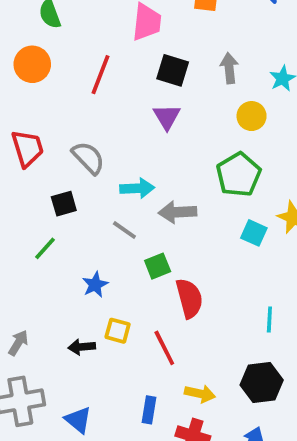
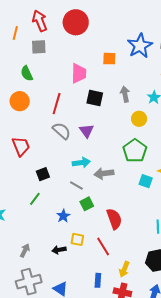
purple triangle: (167, 117) -> (87, 131), moved
gray semicircle: (88, 158) -> (62, 131), moved
green square: (158, 266) -> (87, 204), moved
yellow arrow: (200, 394) -> (124, 269), turned 105

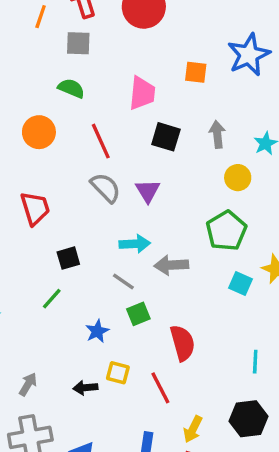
green semicircle: (27, 73) -> (71, 88), moved, turned 133
red line: (57, 104) -> (101, 141), turned -45

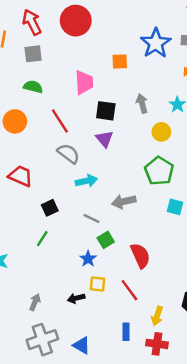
purple triangle: (148, 191) -> (104, 139), moved
red trapezoid: (35, 208) -> (21, 176), turned -40
cyan arrow: (135, 244) -> (86, 181), moved
blue star: (97, 331) -> (88, 259), moved

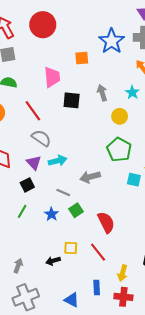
purple triangle: (104, 139) -> (34, 163), moved
blue star: (88, 259) -> (51, 214), moved
blue triangle: (82, 345) -> (72, 300), moved

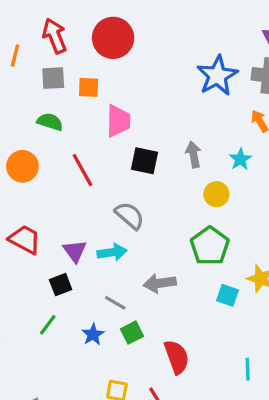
orange square: (82, 58) -> (89, 87), moved
gray semicircle: (41, 138) -> (130, 216), moved

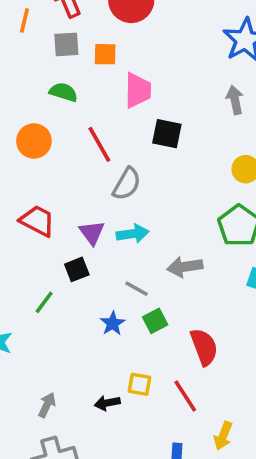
gray arrow: (193, 154) -> (235, 100), moved
gray semicircle: (130, 216) -> (127, 184), moved, turned 80
green line: (48, 325) -> (44, 302), moved

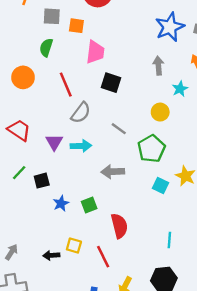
green semicircle: (63, 92) -> (46, 48), turned -96
black square: (77, 269) -> (42, 181), moved
gray line: (137, 289) -> (119, 129), moved
green line: (44, 302) -> (19, 173), moved

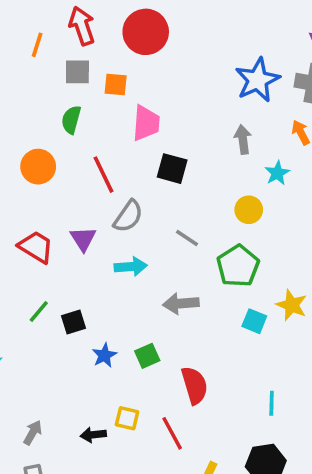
purple triangle: (54, 142) -> (83, 239), moved

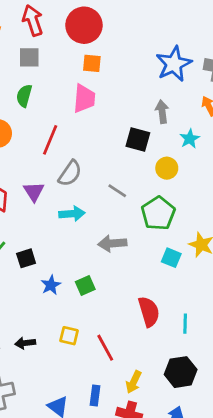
orange square: (116, 84) -> (92, 63), moved
black square: (172, 169) -> (138, 140), moved
red line: (104, 175) -> (50, 140), turned 48
red semicircle: (195, 385) -> (149, 312), moved
black arrow: (93, 435) -> (25, 343), moved

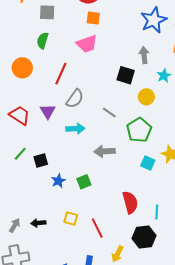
pink trapezoid: (84, 99) -> (87, 44), turned 65
black hexagon: (181, 372) -> (144, 237), moved

